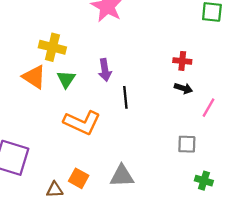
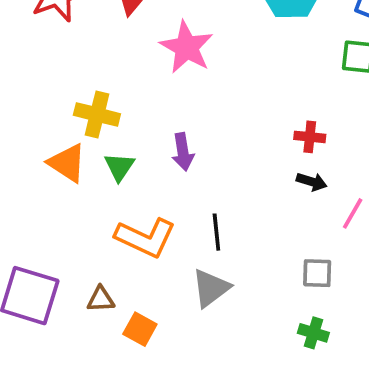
black line: (125, 97) -> (216, 232), moved
gray triangle: (122, 176) -> (211, 288), moved, turned -35
green cross: (204, 181) -> (313, 333), moved
brown triangle: (55, 190) -> (101, 299), moved

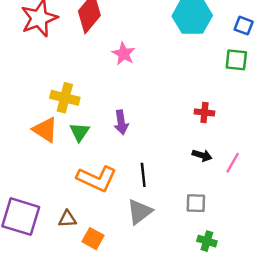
pink star: (187, 47) -> (124, 54), size x0.7
black arrow: (312, 182) -> (202, 155), moved
gray square: (317, 273) -> (196, 203), moved

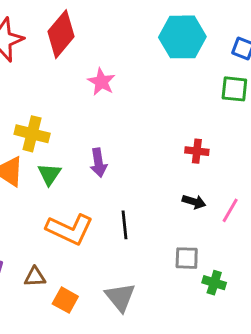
gray triangle: (140, 212) -> (120, 297), moved, turned -32
green cross: (207, 241) -> (214, 283), moved

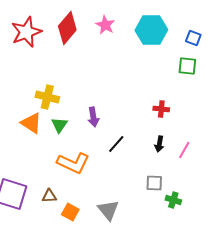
pink star: (101, 82) -> (105, 25), moved
black arrow: (194, 202) -> (159, 144), turned 84
black line: (125, 225) -> (116, 144), moved, turned 48

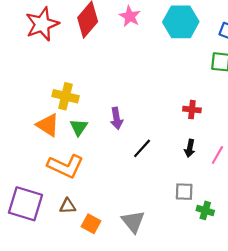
orange L-shape: (73, 163) -> (65, 166), moved

